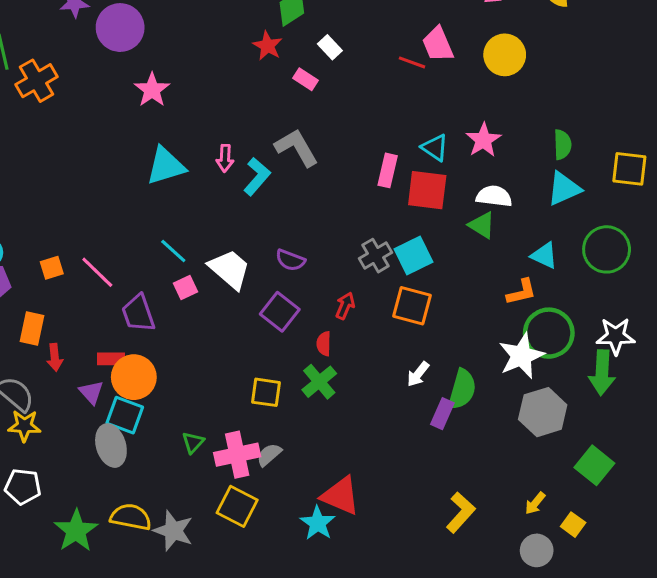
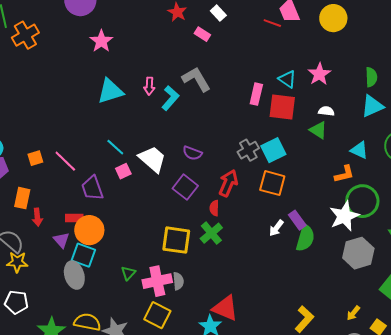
white semicircle: (494, 196) -> (326, 111), size x0.7
red arrow: (345, 306) -> (228, 183), size x1.5
yellow square: (266, 392) -> (176, 240), size x1.4
purple rectangle: (442, 414) -> (297, 220), moved, turned -60
gray semicircle: (269, 455) -> (178, 281), turned 126

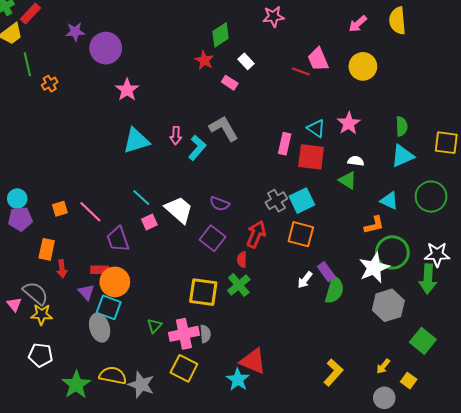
orange cross: (25, 35) -> (50, 84), size x0.6

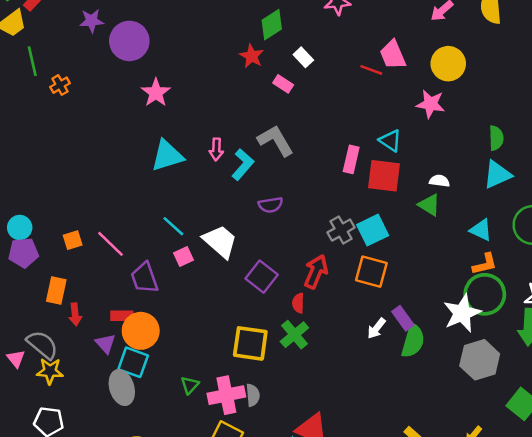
pink star: (349, 123) -> (431, 104), moved, turned -30
purple semicircle: (220, 204) -> (270, 205), moved, turned -30
orange L-shape: (374, 225) -> (485, 264), moved

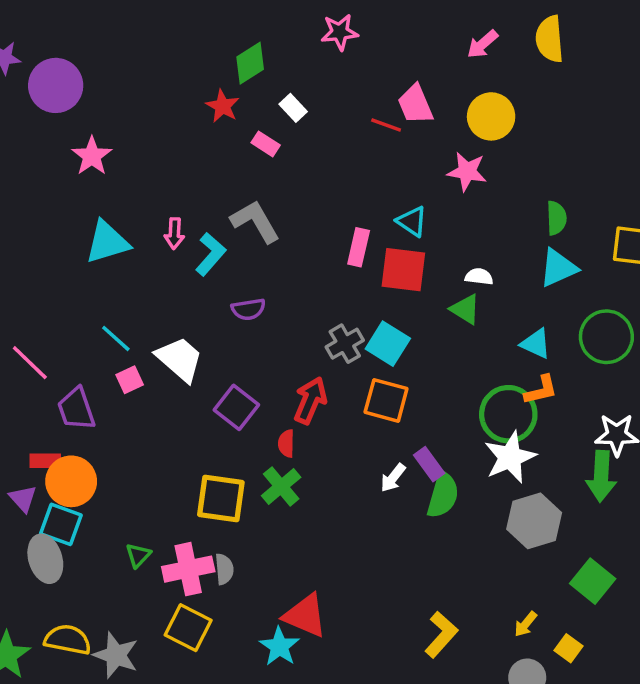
cyan square: (373, 230) -> (388, 344), turned -32
green circle: (485, 294) -> (508, 414), moved

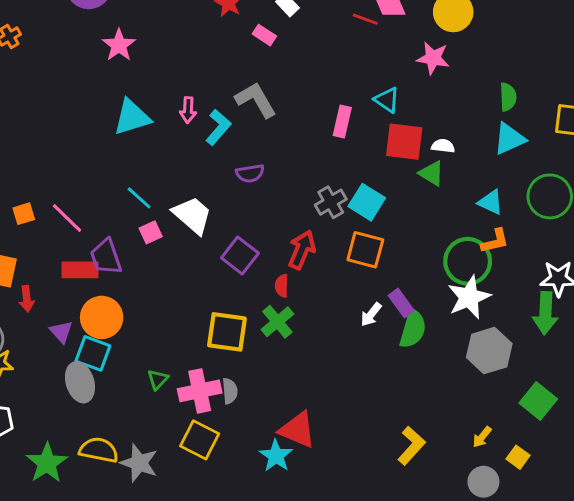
red square: (403, 270) -> (404, 142), moved
red rectangle: (45, 461) -> (80, 270), moved, size x1.4

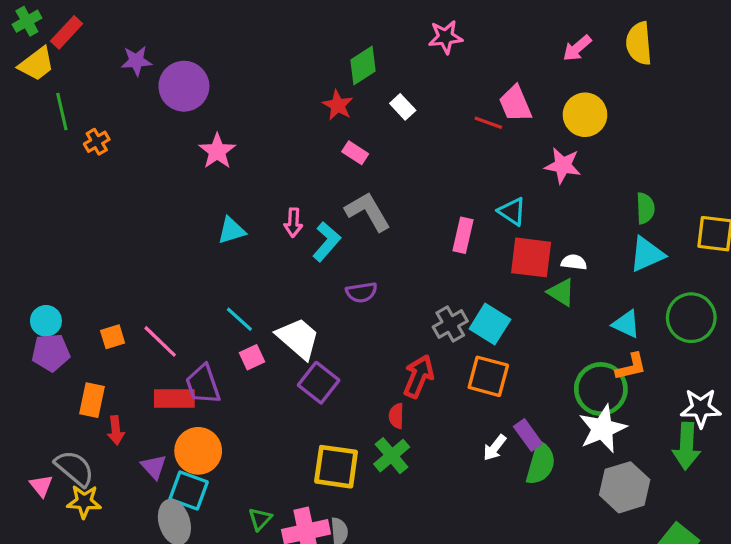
pink rectangle: (264, 35) -> (355, 153), moved
cyan triangle: (132, 117) -> (231, 230), size x0.7
purple square: (240, 255) -> (319, 383), moved

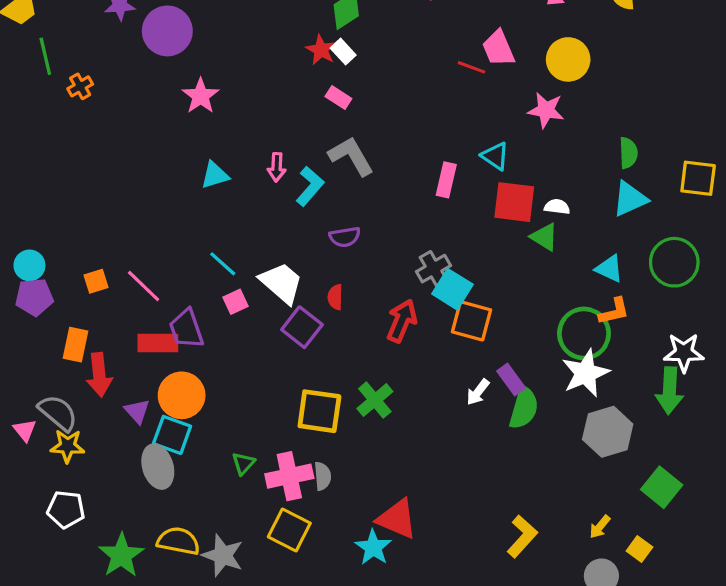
white rectangle: (403, 107) -> (343, 52), moved
cyan square: (490, 324) -> (452, 289), moved
red semicircle: (396, 416) -> (335, 297), moved
red arrow: (116, 430) -> (99, 375), size x1.5

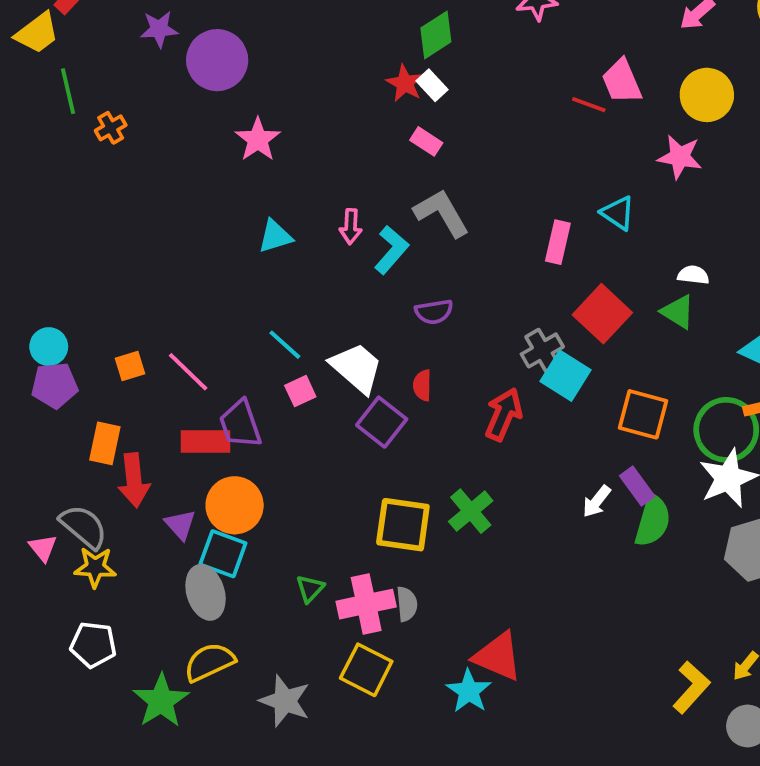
red square: (514, 202) -> (602, 314), moved, turned 36
orange square: (471, 321) -> (643, 414), moved
yellow L-shape: (522, 536) -> (691, 687), moved
yellow semicircle: (178, 541) -> (209, 662), moved, turned -36

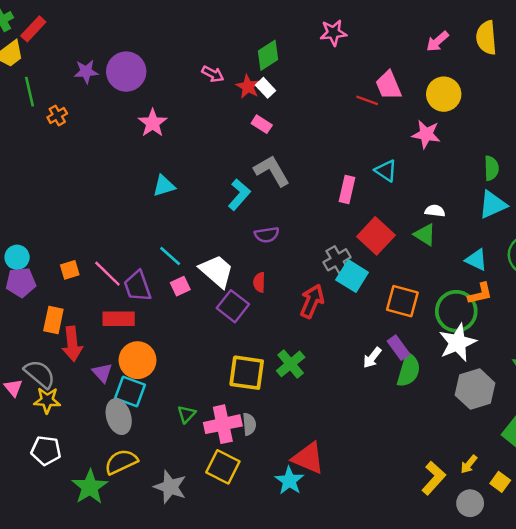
purple star: (159, 29) -> (86, 72), moved
pink arrow: (351, 227) -> (213, 74), moved, turned -65
purple trapezoid: (240, 424) -> (138, 286), moved

